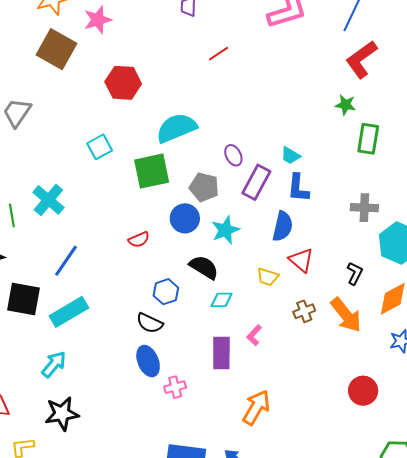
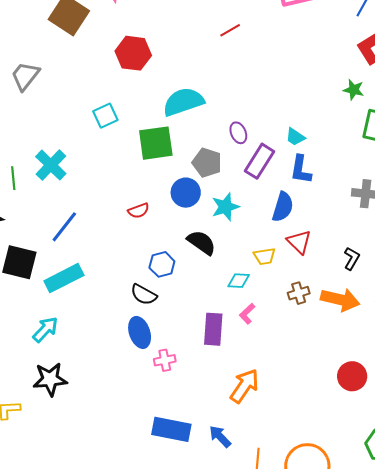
yellow trapezoid: (268, 277) -> (264, 256), turned -30
cyan diamond: (222, 300) -> (239, 281), moved
orange arrow: (346, 315) -> (340, 300), turned -42

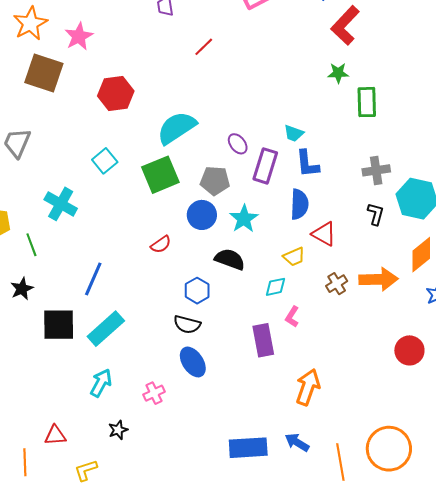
cyan cross: (51, 165) -> (61, 204), moved
black L-shape: (352, 259) -> (376, 214), moved
pink cross: (165, 360) -> (154, 393), moved
black star: (50, 379) -> (118, 430), size x0.6

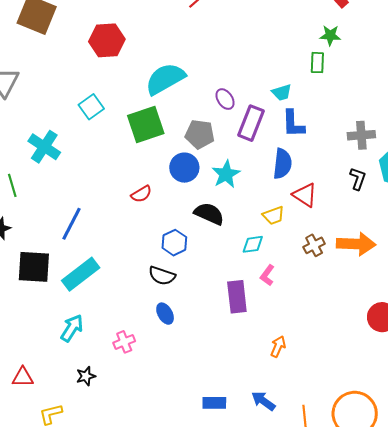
green rectangle: (367, 102) -> (317, 63), moved, size x0.7
cyan trapezoid: (294, 133) -> (282, 92), turned -40
blue ellipse: (193, 362) -> (165, 314), size x0.7
orange arrow: (308, 387) -> (278, 347), size x0.6
blue rectangle: (248, 448) -> (214, 403), size x0.6

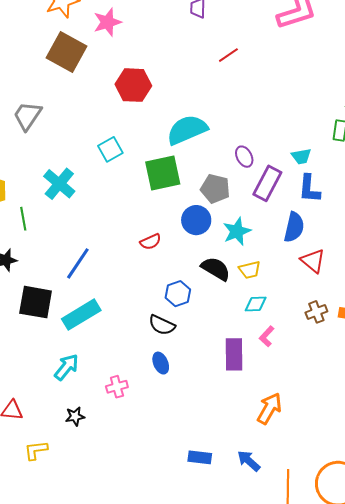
yellow trapezoid: (274, 216) -> (250, 270), moved
orange arrow: (278, 347) -> (269, 408), size x1.5

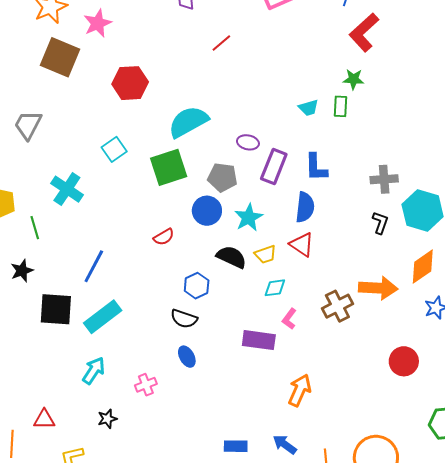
cyan trapezoid: (301, 156) -> (309, 108), moved
purple ellipse: (244, 157) -> (248, 142), turned -45
red triangle: (313, 261) -> (302, 245), moved
brown cross: (316, 312) -> (337, 306), moved, size x1.4
purple rectangle: (234, 354) -> (259, 340), turned -76

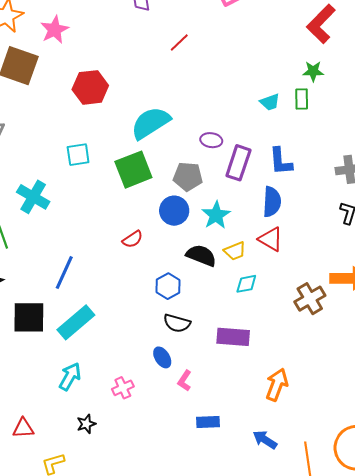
cyan square: (114, 149) -> (78, 155), turned 30
black semicircle: (184, 319) -> (177, 323), moved
pink L-shape: (289, 319) -> (184, 381), moved
blue rectangle: (236, 446) -> (208, 422), moved

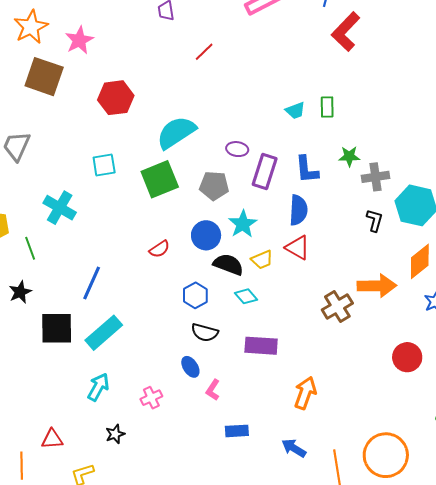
green star: (313, 71) -> (349, 156), moved
blue circle: (174, 211) -> (206, 235), moved
cyan diamond: (246, 284) -> (246, 296), moved, turned 60

